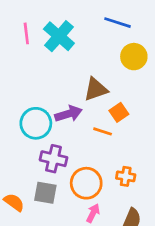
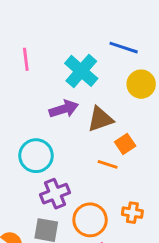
cyan cross: (59, 36) -> (81, 71), moved
purple arrow: (69, 114) -> (64, 109), moved
purple cross: (54, 159) -> (55, 194), turned -35

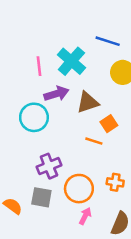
pink line: (26, 59) -> (39, 66), moved
cyan circle: (36, 156) -> (34, 117), moved

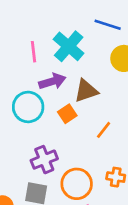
orange square: (109, 124) -> (67, 114), moved
orange line: (94, 141) -> (104, 130), moved, turned -70

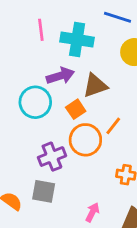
cyan cross: (69, 46) -> (77, 40), turned -32
pink line: (33, 52) -> (41, 30), moved
orange circle: (77, 184) -> (85, 140), moved

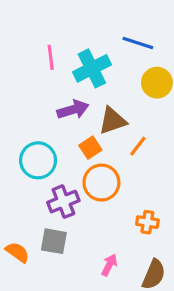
cyan cross: (77, 40) -> (92, 68), turned -36
cyan circle: (35, 102) -> (38, 160), moved
orange line: (113, 126) -> (138, 146), moved

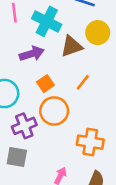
cyan cross: (92, 68) -> (47, 21), turned -36
brown triangle: (113, 121) -> (72, 46), moved
orange cross: (147, 222) -> (90, 142), size x1.5

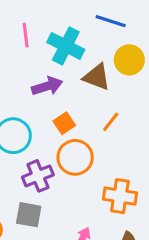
brown triangle: (72, 46) -> (97, 77), turned 40

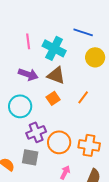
brown triangle: (97, 77) -> (56, 75), moved
purple arrow: (47, 86) -> (28, 74), moved, turned 36
orange circle: (75, 157) -> (59, 142), moved

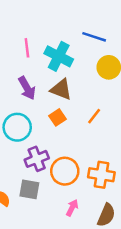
purple arrow: (28, 74) -> (27, 88), turned 42

